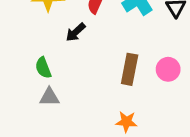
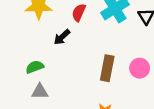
green semicircle: (43, 68) -> (35, 67), turned 90

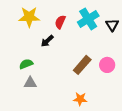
brown rectangle: (107, 68) -> (82, 65), turned 30

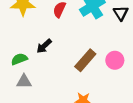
black arrow: (47, 41) -> (44, 46), moved

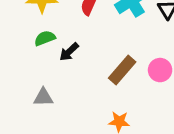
green semicircle: (19, 59) -> (45, 38), moved

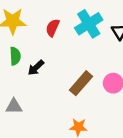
green semicircle: (45, 38) -> (15, 56), turned 108

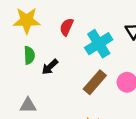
cyan cross: (89, 24) -> (99, 44), moved

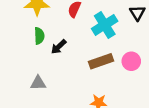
brown rectangle: (95, 82) -> (101, 61), turned 30

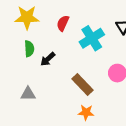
brown rectangle: (101, 61) -> (83, 85), moved, turned 65

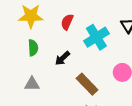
black arrow: (48, 59) -> (62, 58), moved
gray triangle: (28, 94) -> (32, 84), moved

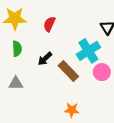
cyan cross: (96, 37) -> (88, 51), moved
brown rectangle: (87, 84) -> (68, 71), moved

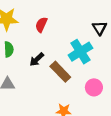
pink circle: (102, 72) -> (94, 87), moved

